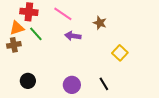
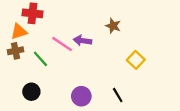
pink line: (63, 14) -> (62, 44), moved
green line: (36, 34) -> (40, 59), moved

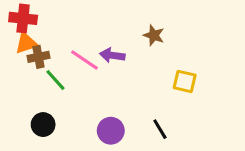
red cross: (33, 13) -> (23, 18), moved
brown cross: (15, 51) -> (38, 57), moved
yellow square: (136, 60) -> (185, 81), turned -30

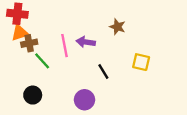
pink line: (85, 60) -> (64, 46), turned 45
black line: (160, 129) -> (103, 71), moved

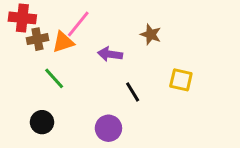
orange triangle: (20, 33) -> (63, 42), moved
brown cross: (29, 43) -> (37, 39), moved
pink line: (64, 46) -> (78, 24), moved, turned 50

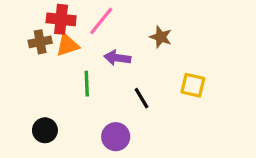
red cross: (22, 18) -> (61, 19), moved
pink line: (78, 24) -> (101, 21), moved
green line: (54, 78) -> (87, 84), moved, turned 40

